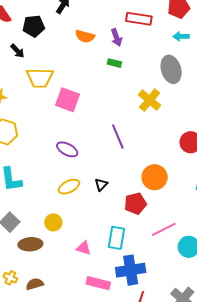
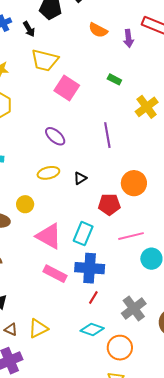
green rectangle: (114, 63) -> (114, 79), moved
pink triangle: (84, 248) -> (49, 236), size x1.8

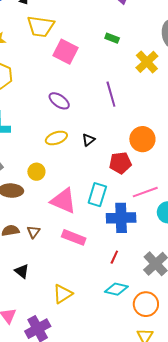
blue cross: (90, 268) -> (121, 218), moved
brown triangle: (11, 330) -> (33, 232), moved, turned 48

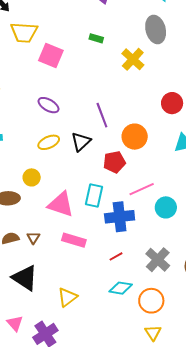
purple line: (111, 94) -> (102, 115), moved
black triangle: (88, 140) -> (81, 142), size x1.5
red line: (114, 257) -> (116, 256), turned 40
black triangle: (22, 271) -> (25, 278), size x1.8

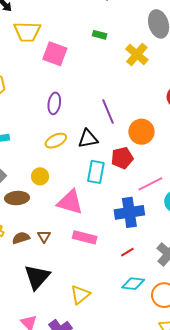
purple ellipse: (48, 105) -> (54, 103), turned 70
black triangle: (81, 142) -> (88, 139), turned 35
cyan rectangle: (94, 196) -> (96, 172), moved
black triangle: (25, 278) -> (37, 277), turned 40

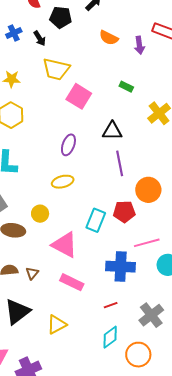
black triangle: (88, 139) -> (112, 131), moved
cyan diamond: (133, 284) -> (110, 337), turned -55
yellow triangle: (80, 295) -> (57, 325), moved

